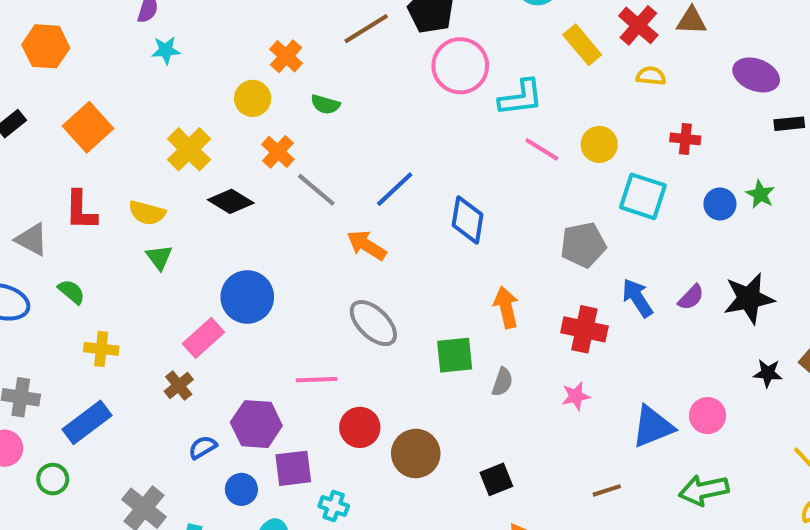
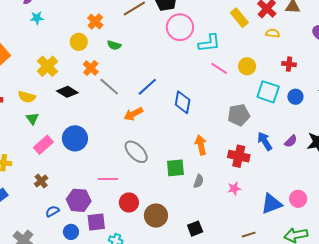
blue circle: (720, 204) -> (295, 97), moved
orange arrow: (367, 245) -> (133, 114), turned -60
pink rectangle: (203, 338) -> (43, 145), moved

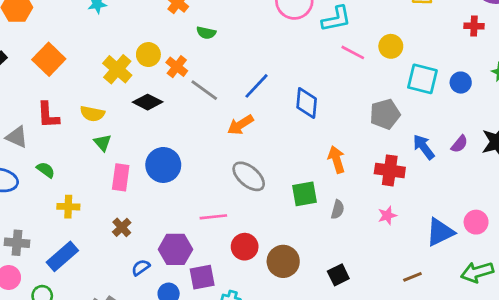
yellow circle: (79, 42) -> (148, 55), moved
red cross: (289, 64) -> (474, 26), moved
pink rectangle: (43, 145) -> (121, 177), turned -36

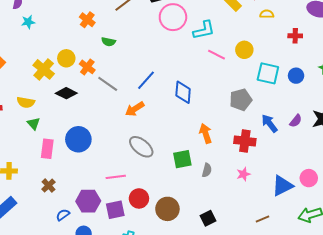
red cross: (474, 26) -> (295, 36), moved
purple square: (202, 277) -> (115, 210), moved

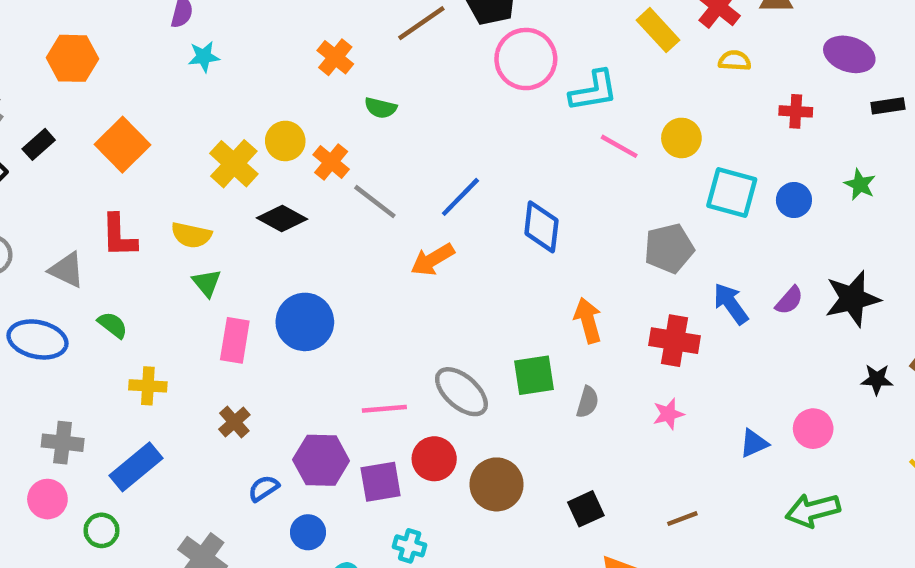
gray ellipse: (141, 147) -> (461, 392), moved
blue triangle: (282, 186) -> (754, 443), size x0.6
brown line: (263, 219) -> (682, 519), moved

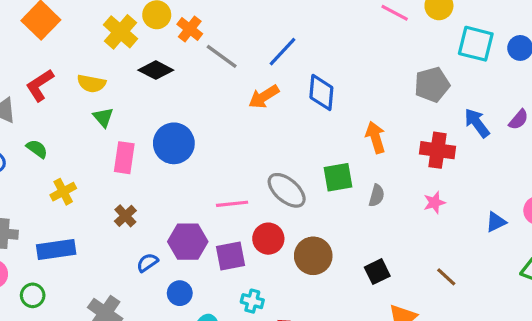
blue diamond: (541, 227) -> (321, 92), moved
red L-shape: (119, 236) -> (40, 85), turned 60
yellow cross: (148, 386) -> (63, 192), turned -30
blue rectangle: (136, 467) -> (56, 250), turned 33
brown line: (682, 519) -> (446, 277), turned 65

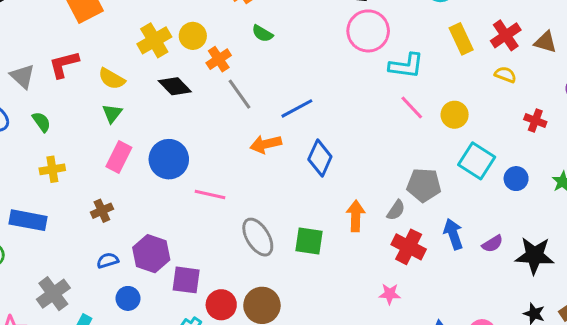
gray semicircle: (377, 196) -> (396, 210), moved
pink line: (232, 204) -> (210, 194), moved
red circle: (268, 239) -> (221, 305), moved

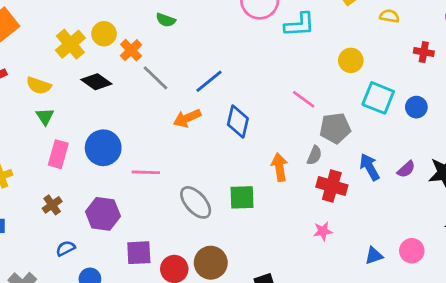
pink line: (412, 107) -> (304, 99), moved
purple hexagon: (151, 254) -> (103, 214), moved

